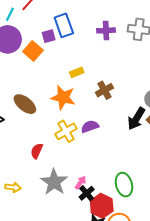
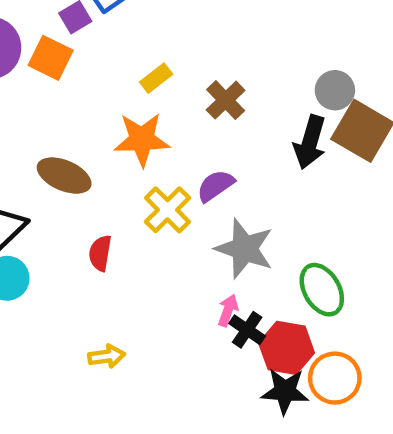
red semicircle: (37, 151) -> (100, 253), moved
gray star: (54, 182) -> (244, 249), moved
yellow arrow: (13, 187) -> (107, 356), moved

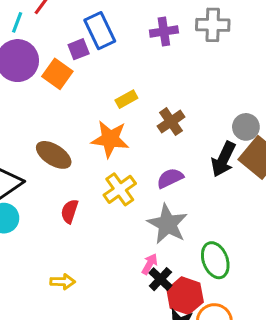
purple semicircle: (215, 186) -> (170, 178), moved

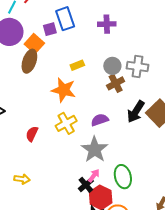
gray cross: (213, 25) -> (137, 67), moved
brown cross: (171, 122) -> (116, 83), moved
gray circle: (246, 127) -> (112, 66), moved
brown ellipse: (54, 155) -> (29, 61), moved, turned 70
pink arrow: (150, 264) -> (94, 176), moved

